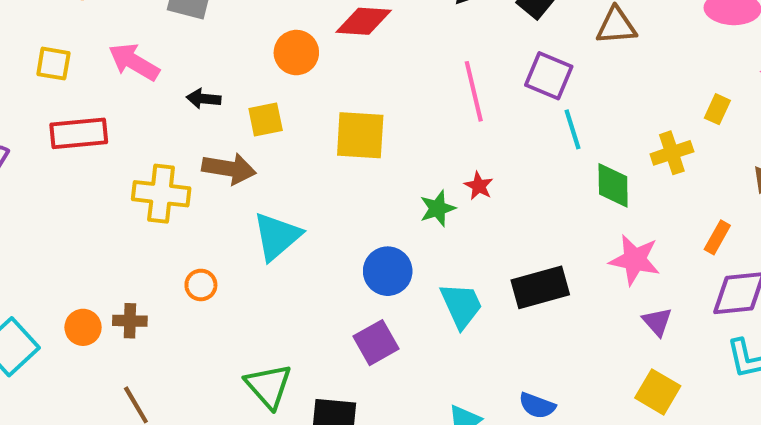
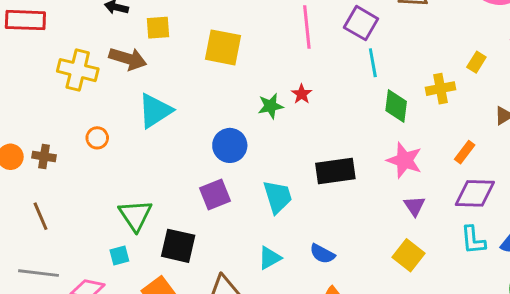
cyan trapezoid: (461, 305) -> (278, 197), moved

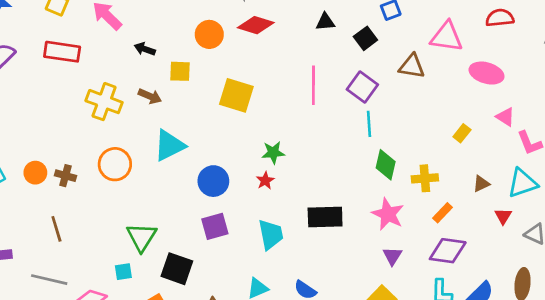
brown arrow: (128, 59) -> (150, 96), size x0.7
yellow cross: (441, 89) -> (425, 178), moved
red star: (302, 94) -> (265, 181), moved
orange circle: (97, 138) -> (115, 164), size x1.6
blue circle: (230, 145) -> (213, 181), moved

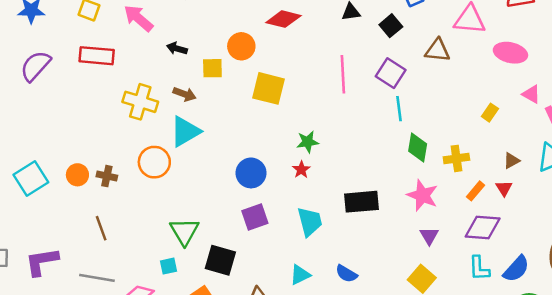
orange circle: (209, 34) -> (241, 46), moved
cyan triangle: (169, 145) -> (185, 131), moved
red triangle: (503, 216) -> (504, 188), moved

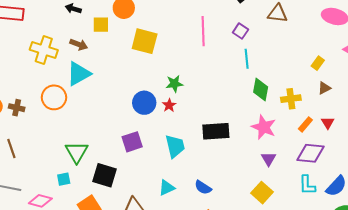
purple square: (391, 73) -> (240, 31), size x0.7
brown triangle: (511, 161) -> (324, 88), moved
blue circle: (251, 173) -> (144, 103), moved

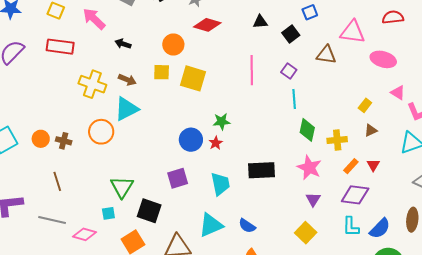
yellow square: (101, 25) -> (162, 72), moved
cyan triangle: (167, 188) -> (211, 225), size x1.5

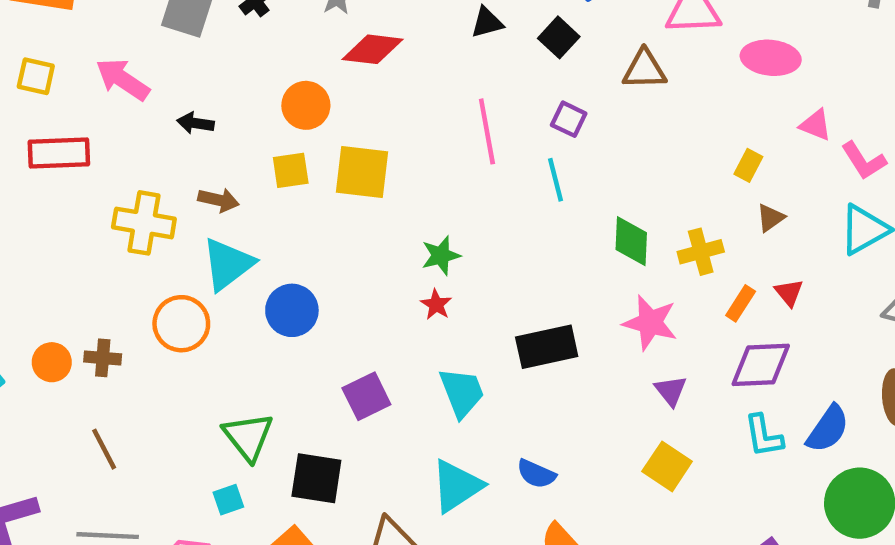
cyan line: (294, 99) -> (556, 180), moved
blue circle: (191, 140) -> (292, 310), moved

